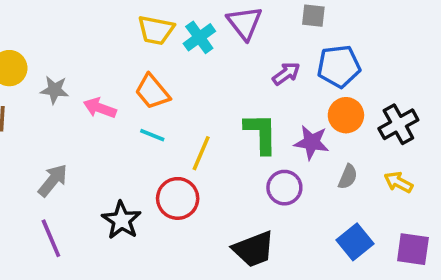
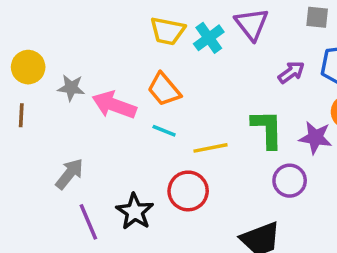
pink arrow: (100, 108) -> (114, 105), size x1.4
yellow line: (201, 153) -> (210, 148), turned 56
purple line: (51, 238) -> (88, 222), moved

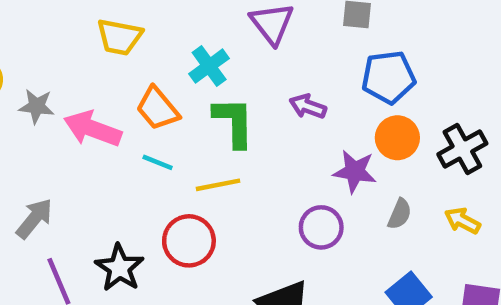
yellow trapezoid: (167, 31) -> (119, 37), moved
cyan cross: (209, 38) -> (209, 66), moved
purple arrow: (291, 72) -> (308, 106), moved, turned -124
green L-shape: (267, 129) -> (234, 122), moved

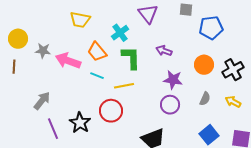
blue pentagon: (388, 77) -> (211, 28), moved
purple star: (355, 171) -> (173, 80), moved

